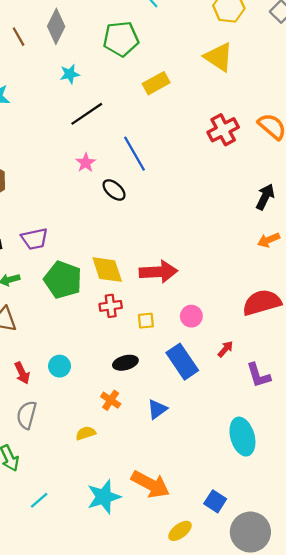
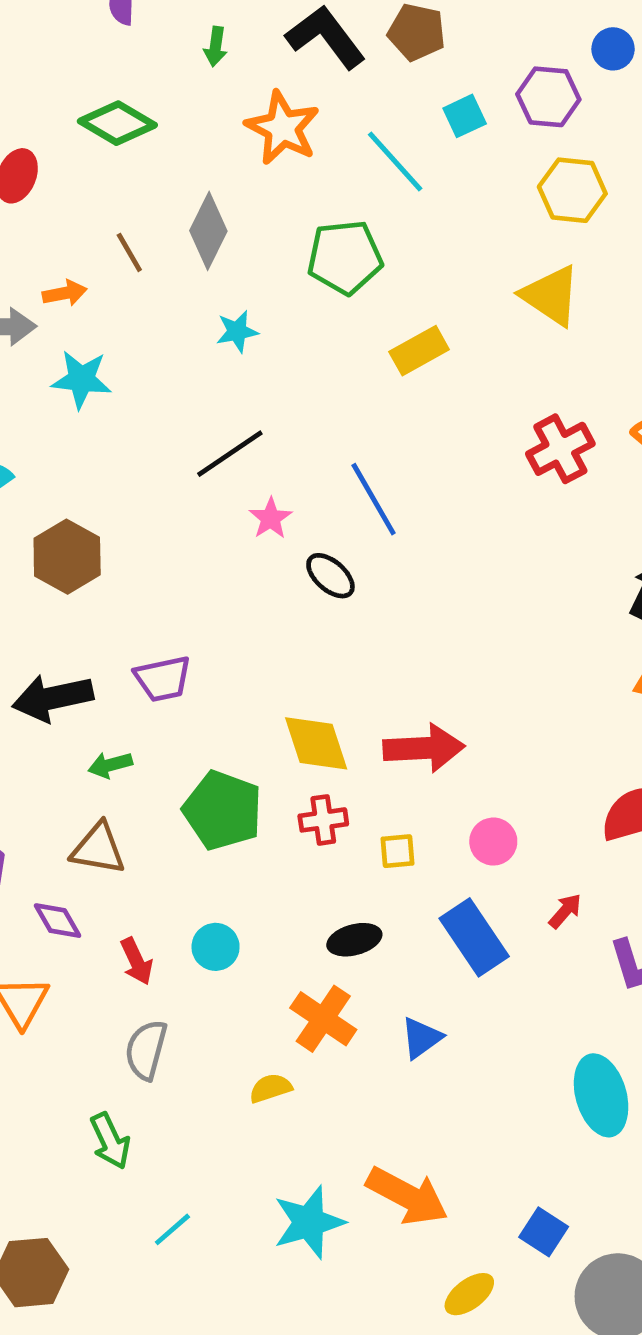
black line: (87, 114) -> (230, 454), moved
green pentagon: (63, 280) -> (223, 810), moved
orange cross: (111, 400) -> (323, 1019), size x1.5

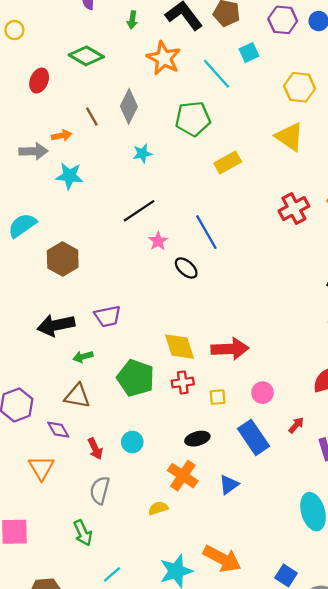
purple hexagon: (548, 97) -> (283, 20), moved

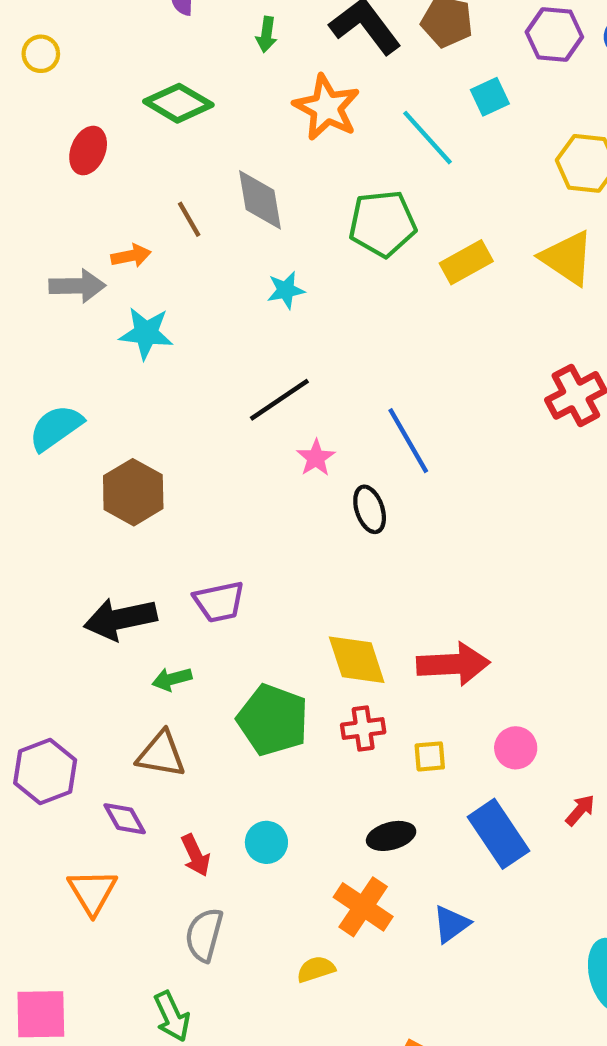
gray diamond: (129, 106) -> (260, 200), turned -36
yellow rectangle: (228, 162) -> (466, 262), moved
black ellipse: (186, 268) -> (370, 509), turned 30

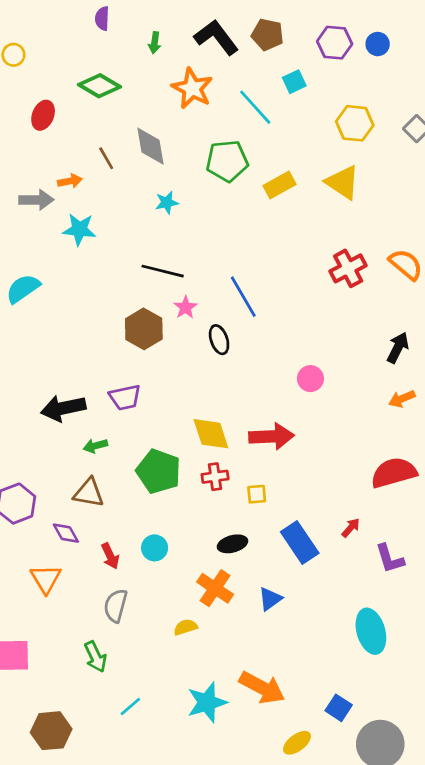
black line: (279, 400) -> (163, 271), turned 48
brown hexagon: (133, 492) -> (144, 329), moved
pink circle: (516, 748) -> (310, 379), moved

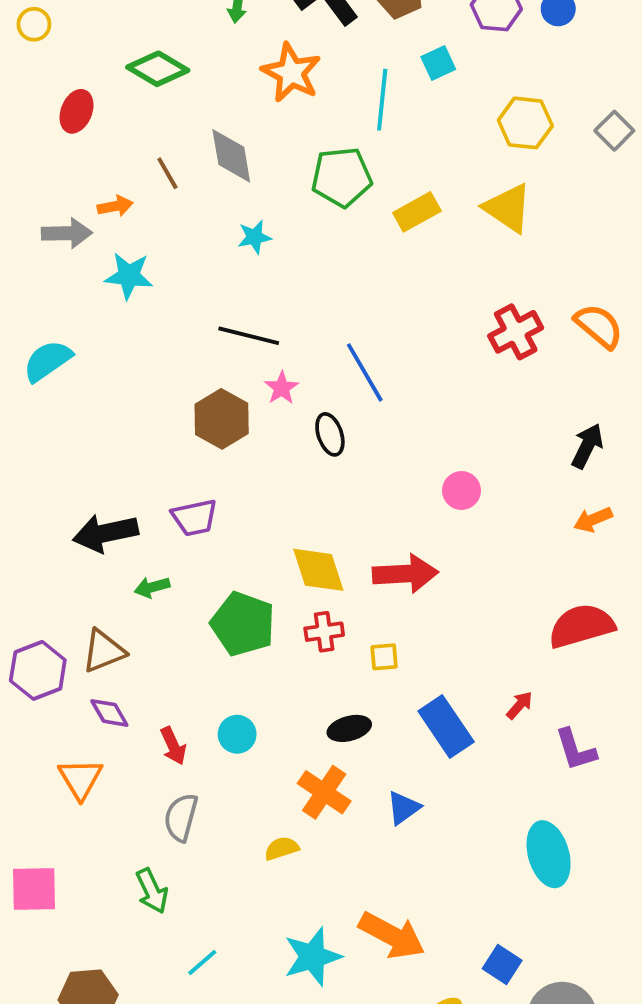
cyan line: (255, 107) -> (382, 100), turned 48
brown triangle: (89, 493) -> (104, 651), moved, turned -32

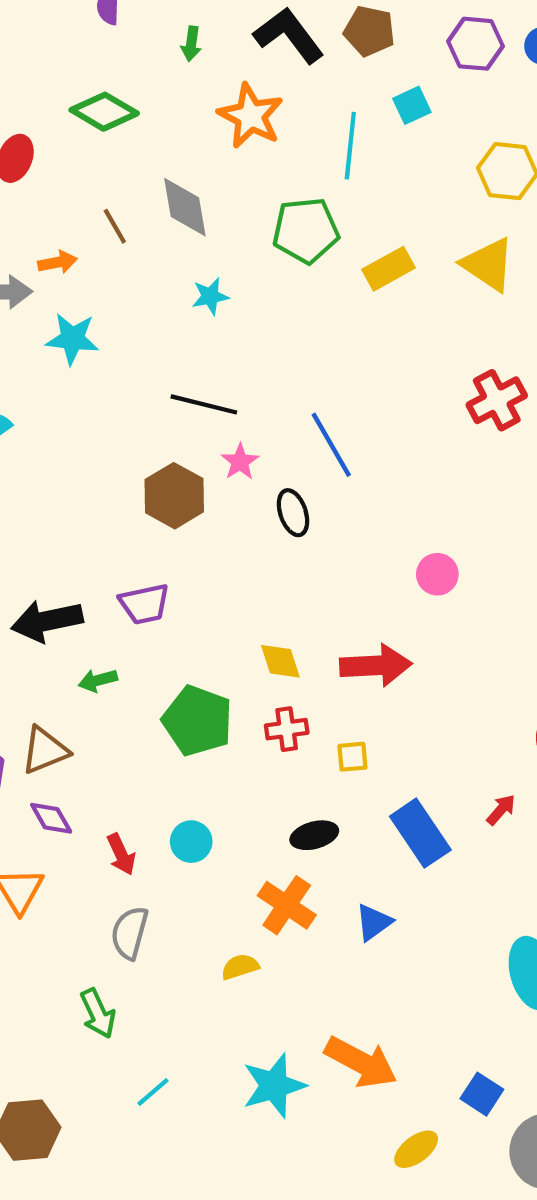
yellow diamond: (318, 570) -> (280, 661), size x0.7

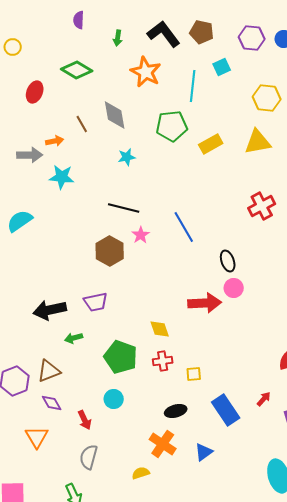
yellow triangle: (488, 264) -> (258, 142), turned -44
black ellipse: (293, 513) -> (228, 261), moved
red arrow: (376, 665) -> (205, 303), moved
cyan circle: (191, 842) -> (114, 399), moved

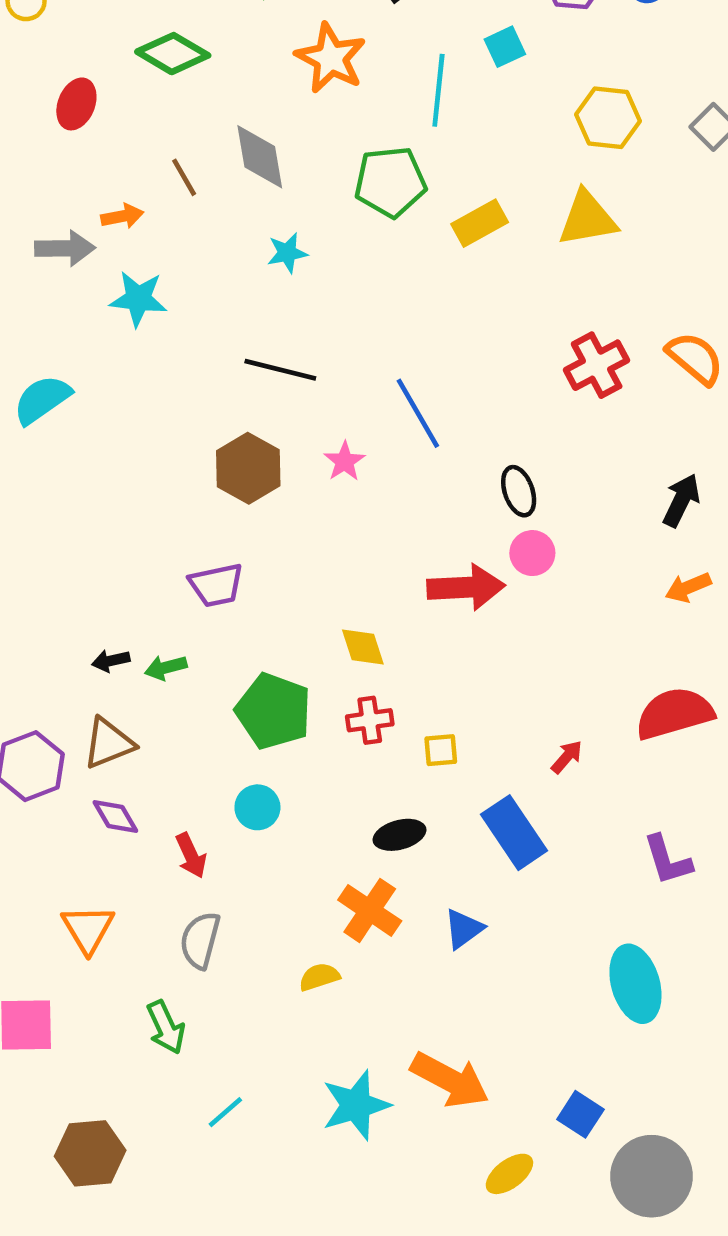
pink star: (141, 235) -> (345, 461), moved
black arrow: (50, 310) -> (111, 661), moved, size x0.5
red arrow: (264, 399) -> (567, 757), moved
orange triangle: (37, 437) -> (88, 929), moved

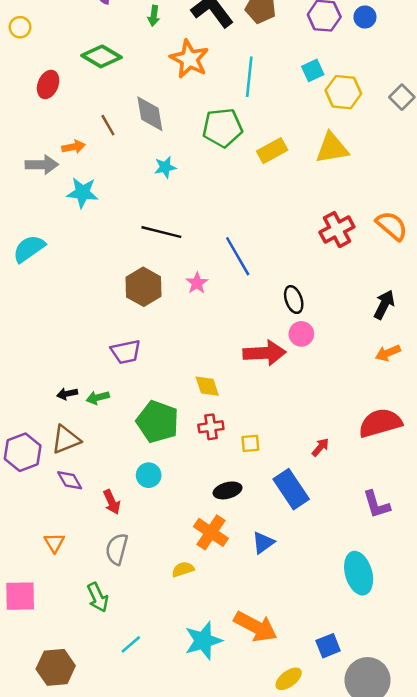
cyan square: (505, 47) -> (313, 70), moved
orange triangle: (88, 929) -> (54, 543), size x0.7
blue square: (580, 1114) -> (328, 646), turned 35

